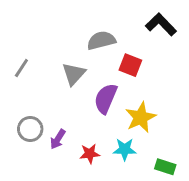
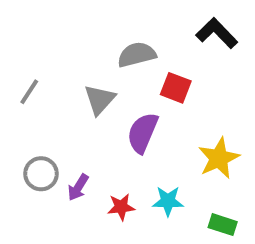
yellow star: (141, 117) -> (219, 158), moved

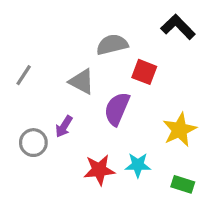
gray triangle: (100, 100) -> (82, 82), turned -44
purple arrow: (78, 187) -> (64, 127), moved
red star: (121, 207) -> (99, 170), size x1.4

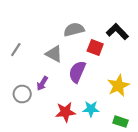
black L-shape: (178, 27) -> (117, 32), moved

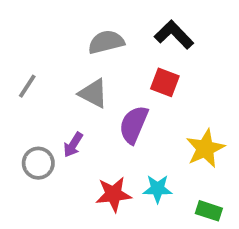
gray semicircle: (74, 30) -> (106, 42), moved
black L-shape: (117, 32) -> (174, 35), moved

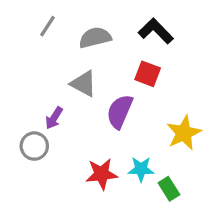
gray line: (27, 86) -> (47, 26), moved
purple arrow: (73, 145) -> (54, 118), moved
green rectangle: (209, 211) -> (169, 189), moved, turned 40

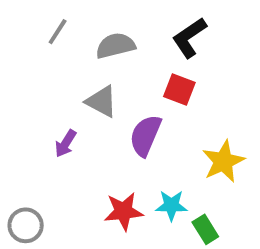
black L-shape: (156, 31) -> (189, 38), turned -80
gray circle: (34, 146) -> (26, 225), moved

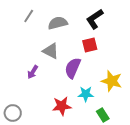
red square: (179, 90) -> (90, 45), turned -35
yellow star: (223, 161) -> (112, 81), turned -30
cyan star: (171, 205) -> (86, 94), moved

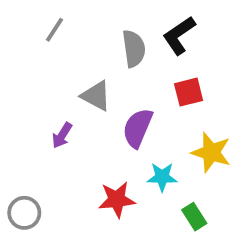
gray semicircle: (58, 23) -> (134, 49), moved, turned 96
red square: (90, 45) -> (189, 92), moved

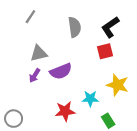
black L-shape: (179, 35) -> (110, 27), moved
gray triangle: (96, 96) -> (39, 53), moved, turned -42
purple semicircle: (138, 128) -> (61, 71), moved, turned -135

